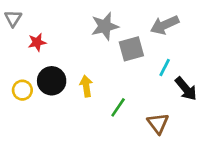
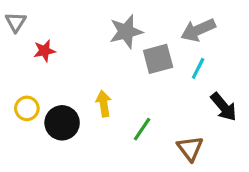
cyan line: (165, 68) -> (198, 68), moved
black circle: (52, 81) -> (62, 123), moved

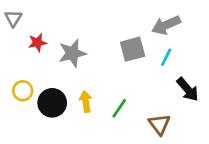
gray star: (126, 32) -> (72, 53), moved
yellow arrow: (104, 104) -> (86, 101), moved

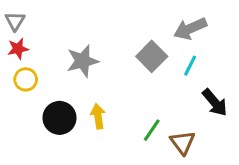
red star: (37, 43) -> (18, 49), moved
gray square: (133, 49) -> (152, 56), turned -30
yellow circle: (23, 91) -> (26, 79), moved
green line: (119, 108) -> (152, 130), moved

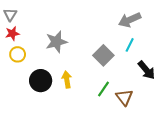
gray square: (152, 56) -> (103, 55), moved

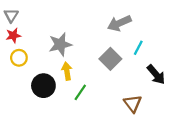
gray arrow: (130, 20) -> (119, 23), moved
yellow arrow: (67, 80) -> (67, 71), moved
green line: (103, 89) -> (80, 92), moved

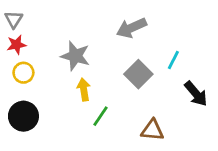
gray arrow: (119, 23) -> (131, 28), moved
gray star: (60, 44) -> (75, 56), turned 30
black circle: (43, 86) -> (23, 116), moved
brown triangle: (133, 103) -> (152, 130), moved, turned -48

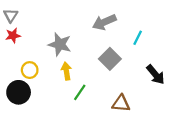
cyan line: (173, 60) -> (138, 38), moved
yellow circle: (23, 73) -> (30, 70), moved

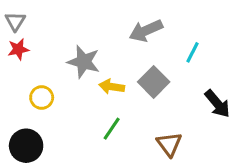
yellow arrow: (66, 71) -> (112, 87), moved, turned -72
black circle: (19, 92) -> (26, 146), moved
brown triangle: (121, 103) -> (169, 144), turned 48

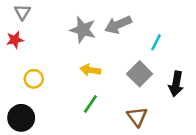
gray triangle: (15, 21) -> (22, 12), moved
gray star: (84, 62) -> (83, 30), moved
gray square: (154, 82) -> (140, 74), moved
black arrow: (217, 104) -> (176, 84), turned 50

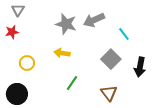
cyan line: (156, 42) -> (124, 34), turned -64
yellow arrow: (90, 70) -> (62, 53), moved

